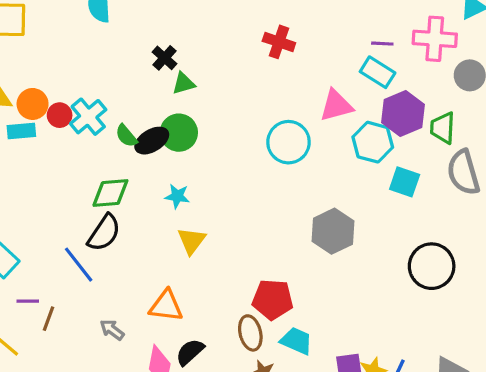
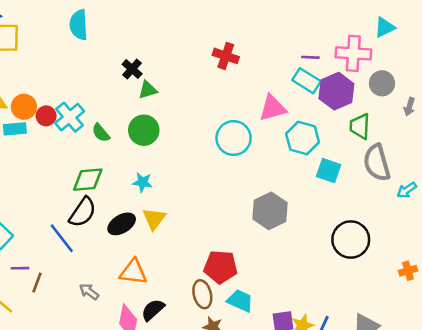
purple hexagon: (403, 114) -> (336, 91), moved
black ellipse: (152, 141) -> (122, 224), moved

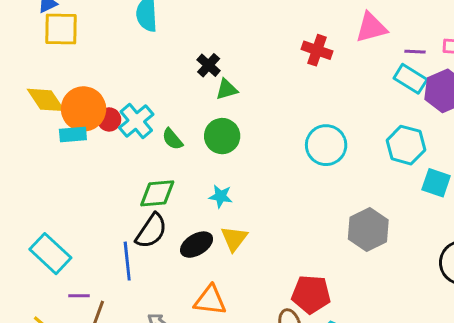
orange circle: (24, 107) -> (84, 109), size x1.5
pink triangle: (273, 108) -> (371, 28), moved
blue line: (62, 238) -> (127, 261), turned 32

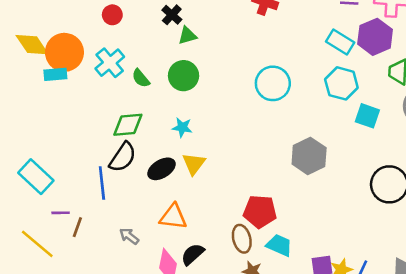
cyan rectangle: (410, 79) -> (340, 42), moved
red circle: (109, 119) -> (112, 15), moved

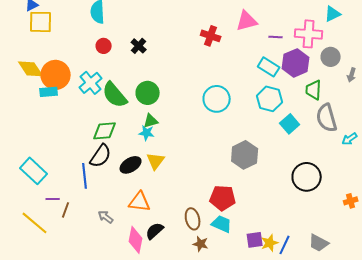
red circle: (112, 15) -> (104, 46), moved
green triangle: (187, 36) -> (151, 121), moved
green semicircle: (141, 78) -> (115, 95), size x1.8
cyan square: (367, 116) -> (290, 124), turned 30
red pentagon: (260, 212) -> (223, 198), moved

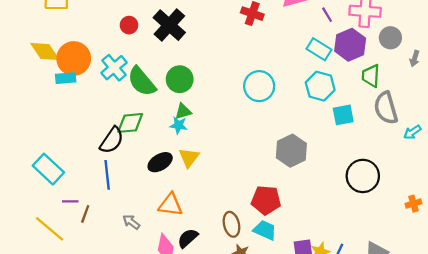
purple line: (276, 37) -> (327, 15), turned 56
black cross: (139, 46) -> (169, 25), size x1.8
cyan square: (290, 124) -> (343, 115), turned 30
black semicircle: (101, 156) -> (112, 140), moved

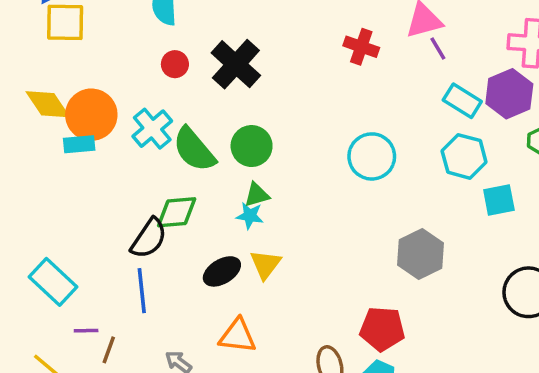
purple line: (327, 15) -> (438, 48), moved

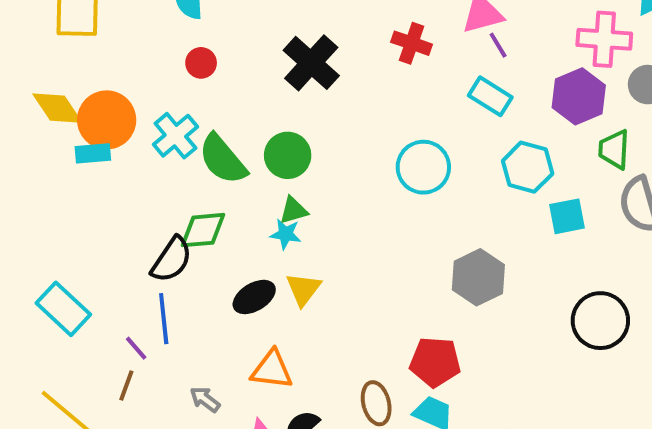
black cross: (236, 64) -> (311, 63), moved
cyan rectangle: (462, 101) -> (490, 96), moved
purple line: (86, 331) -> (136, 348), moved, turned 50

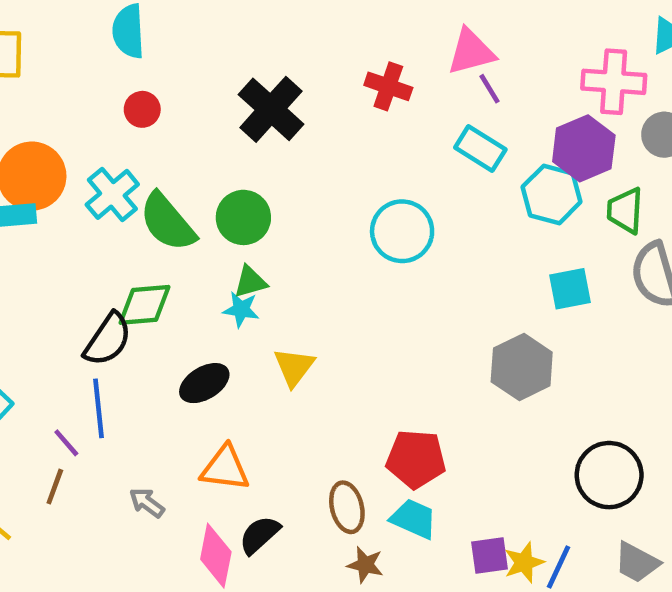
cyan hexagon: (528, 167) -> (552, 194), moved
gray hexagon: (478, 277) -> (522, 367), moved
yellow triangle: (303, 289) -> (294, 367), moved
black circle: (600, 321) -> (609, 475), moved

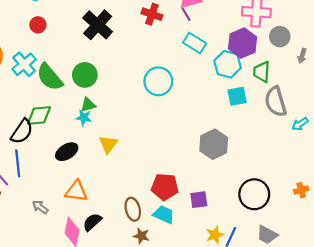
purple line: (490, 89) -> (186, 14), moved
cyan square: (570, 289) -> (237, 96), moved
purple square: (490, 556) -> (199, 200), moved

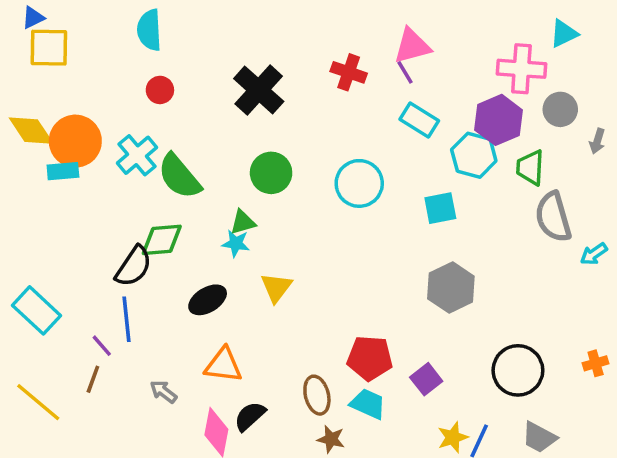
green circle: (85, 75) -> (271, 173), moved
cyan square: (237, 96) -> (440, 208), moved
purple square: (199, 200) -> (426, 379), turned -30

